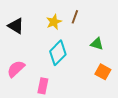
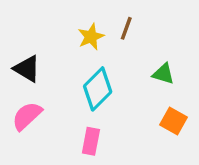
black triangle: (16, 26) -> (27, 69), moved
pink rectangle: (43, 86) -> (91, 141), moved

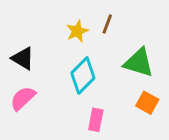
green triangle: (163, 74) -> (139, 63), size x1.6
pink rectangle: (91, 141) -> (96, 120), moved

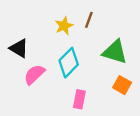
pink semicircle: (23, 98) -> (34, 74), moved

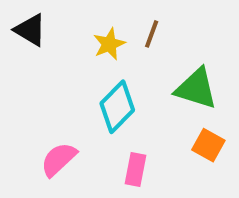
black triangle: (19, 48) -> (30, 30), moved
pink semicircle: (34, 74) -> (59, 159), moved

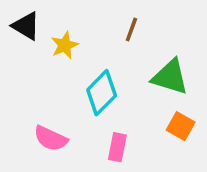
yellow star: (109, 44) -> (65, 45), moved
pink semicircle: (59, 159) -> (51, 138), turned -112

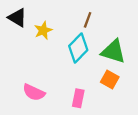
cyan diamond: (102, 93) -> (78, 48), moved
orange square: (181, 126) -> (110, 80), moved

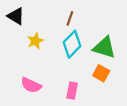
brown line: (88, 20) -> (70, 18), moved
yellow star: (43, 30) -> (35, 41), moved

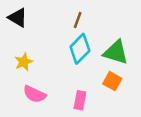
yellow star: (35, 41) -> (24, 62), moved

